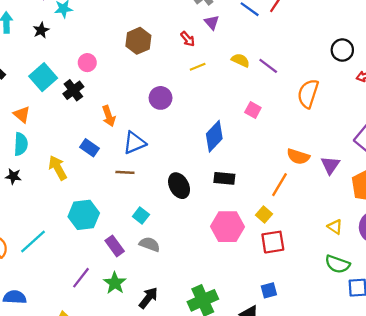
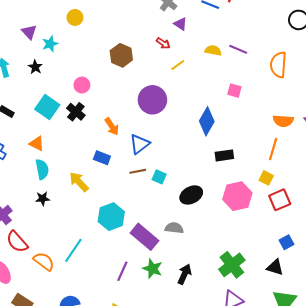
purple circle: (161, 98) -> (152, 100), size x1.4
black ellipse: (179, 186) -> (191, 195), moved, turned -75
cyan square: (141, 215) -> (159, 177), moved
purple rectangle: (115, 246) -> (144, 237), size x1.5

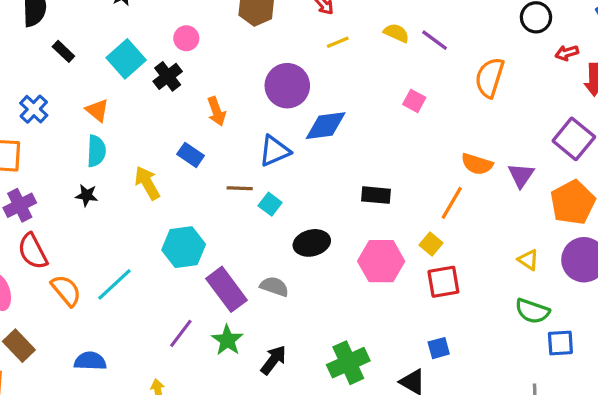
blue diamond: (207, 121) -> (326, 126), moved, turned 40
blue triangle: (140, 144) -> (275, 151), moved

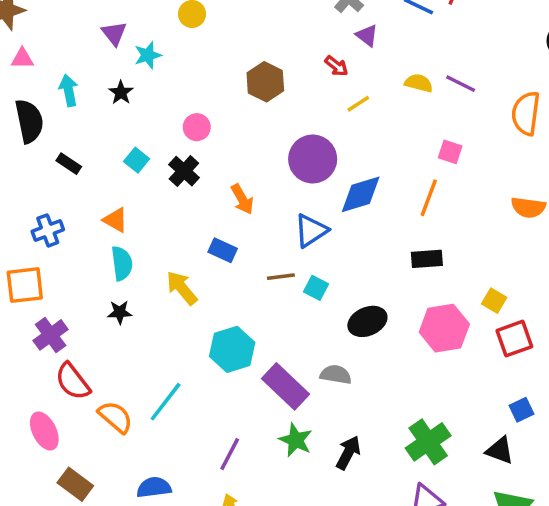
cyan square: (126, 59) -> (137, 160), size x0.6
blue cross: (34, 109) -> (48, 230), turned 36
orange line: (452, 203) -> (429, 198), moved
purple line: (181, 333) -> (230, 454), moved

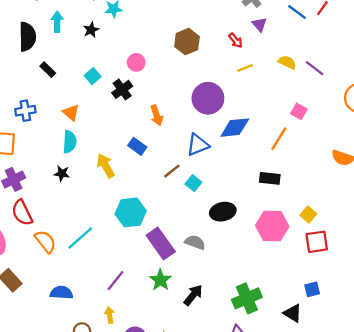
brown line: (281, 277) -> (172, 171), turned -42

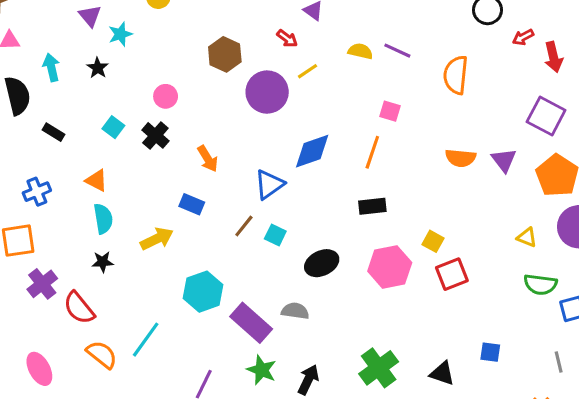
purple circle: (208, 98) -> (267, 92), moved
yellow arrow: (106, 166) -> (157, 239), turned 105
red semicircle: (22, 213) -> (79, 308), moved
blue square: (312, 289) -> (490, 352), moved, turned 35

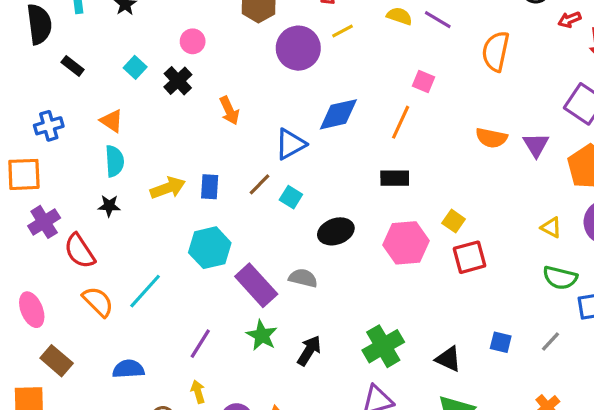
blue rectangle: (192, 204) -> (210, 187), moved, turned 65
gray line: (559, 362) -> (551, 341), moved, turned 50

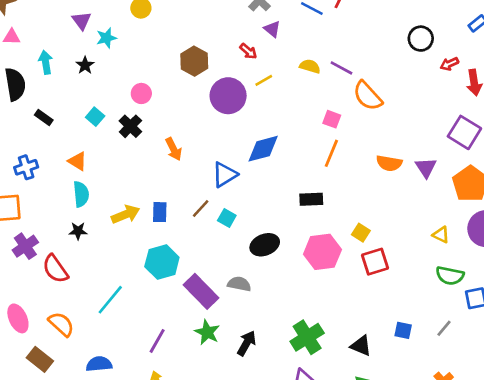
orange semicircle: (496, 51) -> (368, 96), moved, turned -52
orange line: (401, 122) -> (331, 153), moved
orange semicircle: (98, 302) -> (61, 324), moved

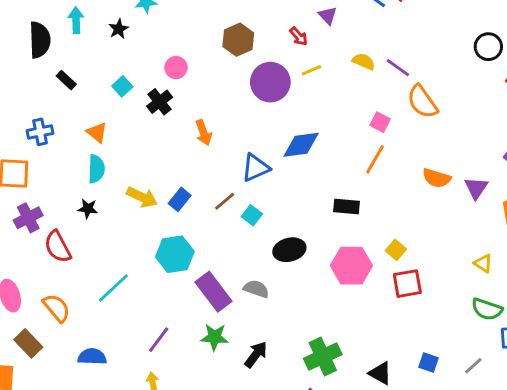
blue rectangle: (160, 212) -> (180, 199), turned 30
yellow arrow: (126, 214) -> (142, 197), turned 40
green star: (207, 332) -> (215, 337), turned -30

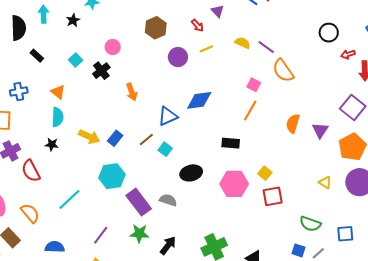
purple circle: (270, 82) -> (178, 57), size x0.7
orange semicircle: (437, 178) -> (293, 123), turned 90
green semicircle: (487, 309) -> (310, 224), moved
blue square: (429, 362) -> (298, 250), moved

